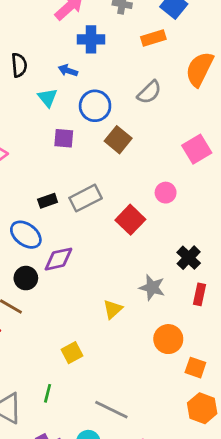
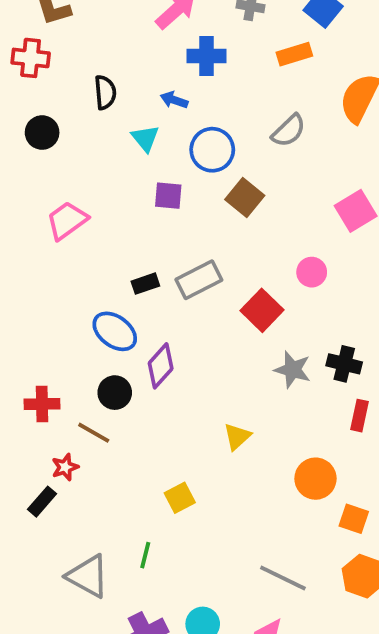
black cross: (189, 258) -> (344, 364), turned -30
purple diamond: (58, 259) -> (161, 366), turned -36
gray star: (152, 288) -> (293, 370), moved
gray line: (111, 410) -> (283, 578), moved

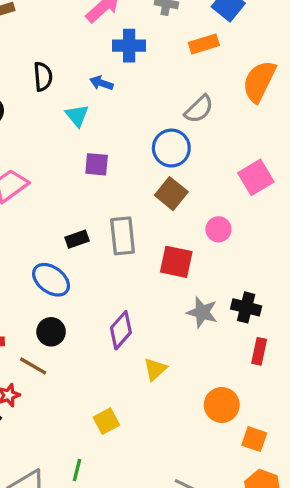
blue circle: (212, 150) -> (171, 148), moved
brown square: (245, 198) -> (171, 194), moved
gray rectangle: (199, 280) -> (123, 236), turned -69
red square: (262, 310) -> (176, 262), turned -32
purple diamond: (161, 366) -> (121, 330), moved

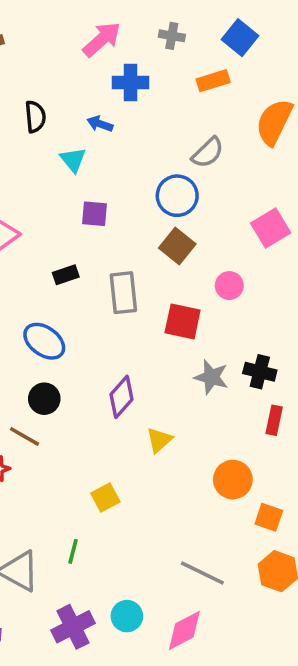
black rectangle: (77, 239) -> (66, 275), moved

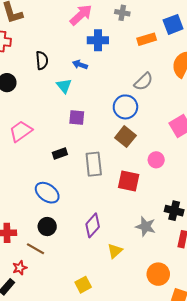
blue square: (240, 38) -> (173, 24), moved, turned 30
gray star: (211, 377) -> (146, 227), moved

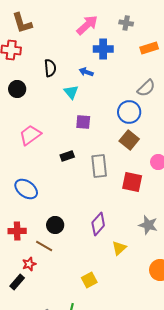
blue ellipse: (47, 193) -> (26, 189), moved

